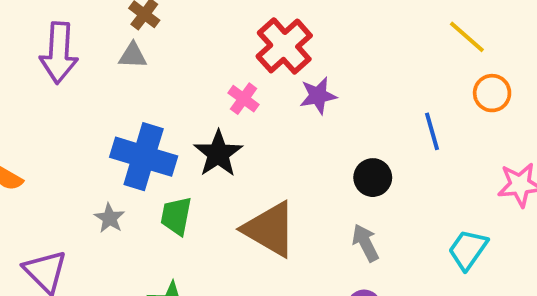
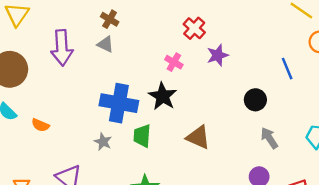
red cross: (284, 46) -> (194, 28), size x0.7
gray triangle: (133, 56) -> (106, 44), turned 30
brown triangle: (270, 229) -> (198, 137), size x0.7
gray arrow: (365, 243) -> (269, 138), moved

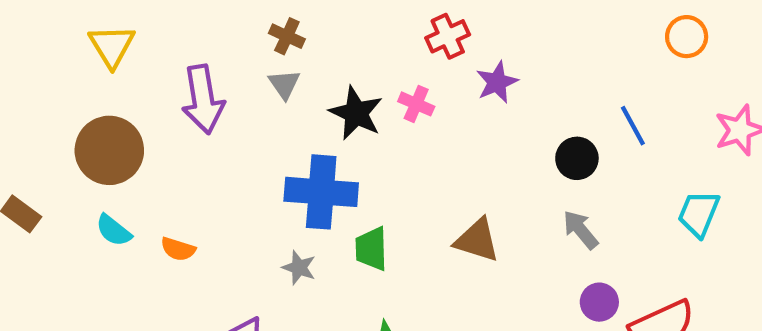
red cross: (194, 28) -> (448, 36), turned 30
gray triangle: (106, 44) -> (284, 84), turned 36
blue line: (287, 69) -> (633, 126), moved
black star: (163, 96) -> (356, 113), moved
gray arrow: (269, 138) -> (580, 230), moved

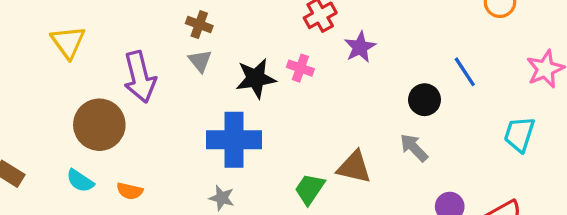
black star: (356, 113) -> (256, 78), turned -30
brown circle: (109, 150) -> (99, 125), moved
gray arrow: (580, 230) -> (414, 148), moved
green trapezoid: (371, 249) -> (310, 189), moved, turned 40

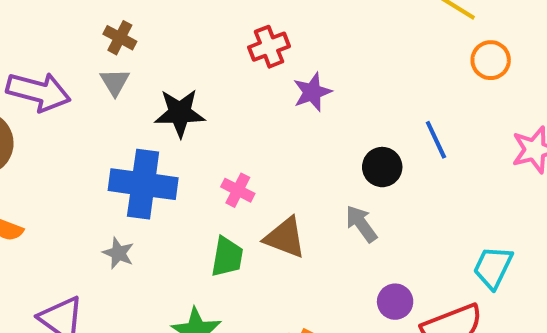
pink cross: (300, 68) -> (238, 190), moved
purple arrow: (140, 77) -> (39, 92), turned -69
cyan trapezoid: (519, 134) -> (493, 267), moved
green trapezoid: (310, 189) -> (227, 257), turned 148

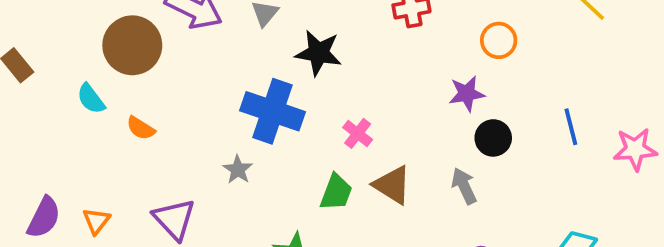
orange circle: (491, 60) -> (499, 40), moved
purple star: (312, 92) -> (467, 94), moved
blue line: (436, 140) -> (571, 127), moved

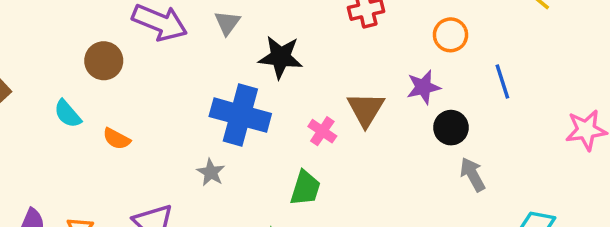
brown circle: (132, 45) -> (104, 61), size x0.7
blue line: (571, 127) -> (502, 82), moved
brown triangle: (392, 185) -> (366, 109), moved, turned 33
gray arrow: (464, 186) -> (473, 175), moved

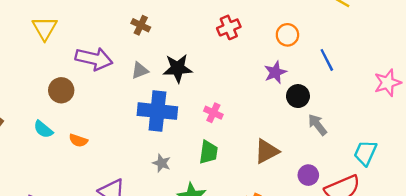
gray triangle: (227, 23) -> (140, 70), moved, turned 42
brown triangle: (366, 109) -> (267, 151), moved, turned 40
gray star: (211, 172) -> (162, 163), moved

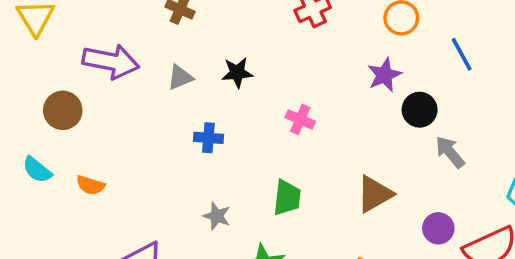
black star: (178, 68) -> (237, 73), size x0.7
blue cross: (157, 111) -> (208, 138), size x0.5
pink cross: (213, 113) -> (300, 119), moved

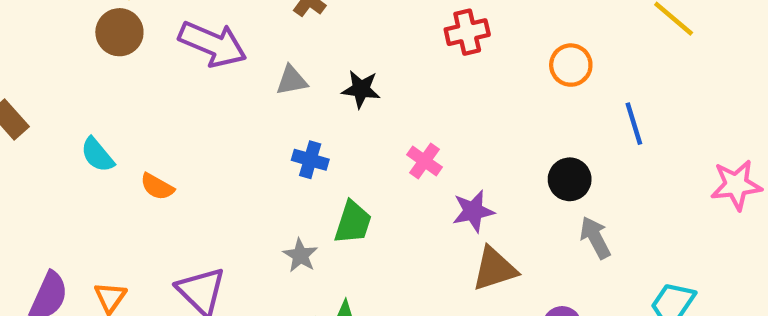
purple star: (384, 75) -> (473, 211), moved
brown circle: (63, 110) -> (119, 32), moved
green trapezoid: (287, 198) -> (353, 222), moved

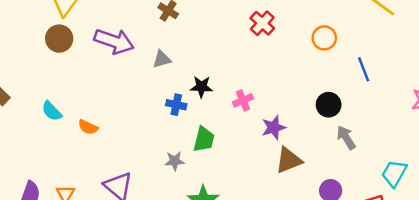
red cross: (467, 32) -> (262, 23), turned -30
black star: (361, 89) -> (201, 87), moved
pink cross: (424, 161) -> (243, 100), turned 36
gray star: (300, 255) -> (175, 161), turned -30

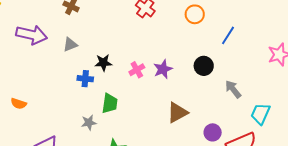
blue line: (364, 69) -> (228, 35), turned 60
purple star: (274, 128) -> (163, 69), moved
gray arrow: (346, 138) -> (233, 89), moved

